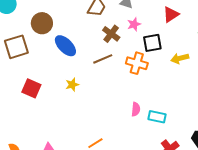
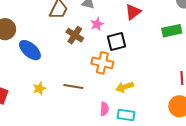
yellow arrow: (180, 58) -> (125, 87), moved
brown line: (103, 59) -> (73, 86), moved, turned 36

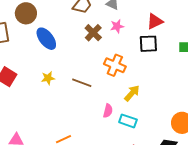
black square: (117, 42) -> (148, 44), moved
yellow arrow: (125, 87) -> (132, 93), turned 138

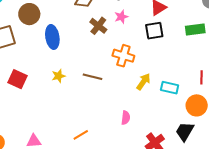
blue ellipse: (46, 39) -> (52, 37), turned 35
pink semicircle: (108, 111) -> (126, 118), moved
cyan rectangle: (128, 121) -> (170, 88), moved

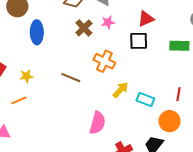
yellow star: (59, 76) -> (26, 76), moved
pink semicircle: (126, 118) -> (98, 123), size x1.6
orange line: (81, 135) -> (19, 100), moved

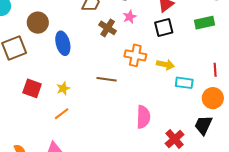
yellow arrow: (120, 90) -> (165, 65), moved, turned 72

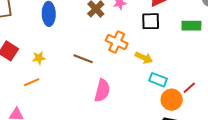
red line: (215, 70) -> (189, 88), moved, turned 40
orange circle: (213, 98) -> (172, 100), moved
pink semicircle: (143, 117) -> (102, 90), moved

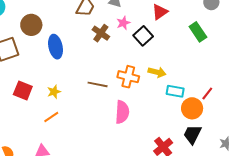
black square: (151, 21) -> (143, 36), moved, turned -30
green rectangle: (191, 26) -> (198, 32), turned 66
orange cross: (117, 42) -> (128, 77), moved

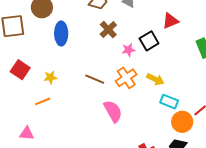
pink star: (123, 23) -> (128, 50), moved
orange cross: (128, 77) -> (126, 78), turned 30
pink semicircle: (122, 112) -> (113, 111), turned -45

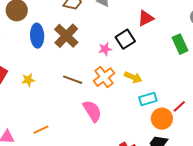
brown cross: (108, 30) -> (66, 36), moved, size x1.4
orange line: (43, 101) -> (41, 130), moved
cyan rectangle: (169, 102) -> (148, 99), turned -36

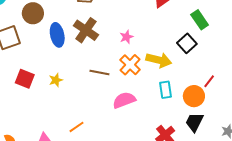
black square: (125, 39) -> (187, 43), moved
yellow arrow: (133, 77) -> (159, 60), size x1.4
cyan rectangle: (148, 99) -> (166, 90), moved, turned -72
pink semicircle: (92, 111) -> (124, 100), turned -70

